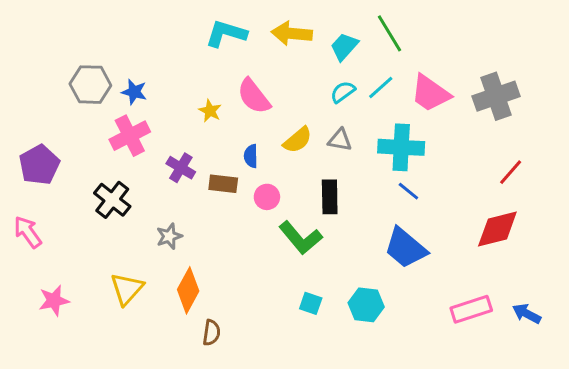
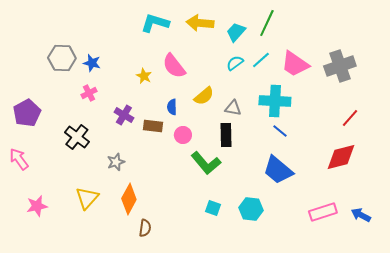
green line: (389, 33) -> (267, 23), turned 56
pink cross: (130, 136) -> (89, 93), size x0.6
gray triangle: (340, 140) -> (233, 108), moved

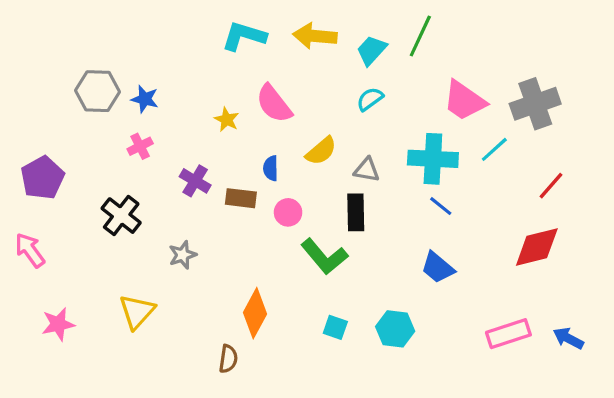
cyan line: (261, 60) -> (494, 149), moved
blue trapezoid: (278, 170) -> (438, 267), size x0.7
orange diamond: (129, 199) -> (255, 313), moved

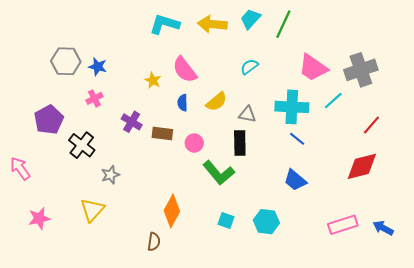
cyan trapezoid: (371, 50) -> (250, 19), moved
blue semicircle: (271, 168) -> (183, 103), moved
purple pentagon: (42, 178) -> (49, 120), moved
gray star: (183, 255) -> (110, 175), moved

